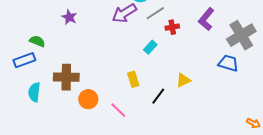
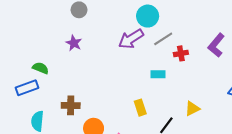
cyan rectangle: (150, 47) -> (158, 74), turned 48
brown cross: (66, 77) -> (71, 105), size x0.7

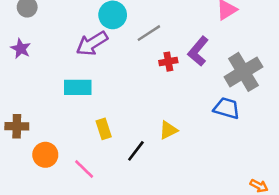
gray line: (163, 39) -> (149, 33), moved
red cross: (181, 53) -> (168, 62), moved
cyan rectangle: (158, 74) -> (78, 87), moved, size x1.5

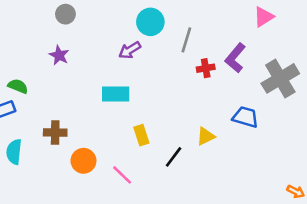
gray line: (149, 33) -> (186, 40), turned -40
purple arrow: (92, 43) -> (130, 50), size x0.7
blue trapezoid: (227, 108) -> (246, 117), moved

